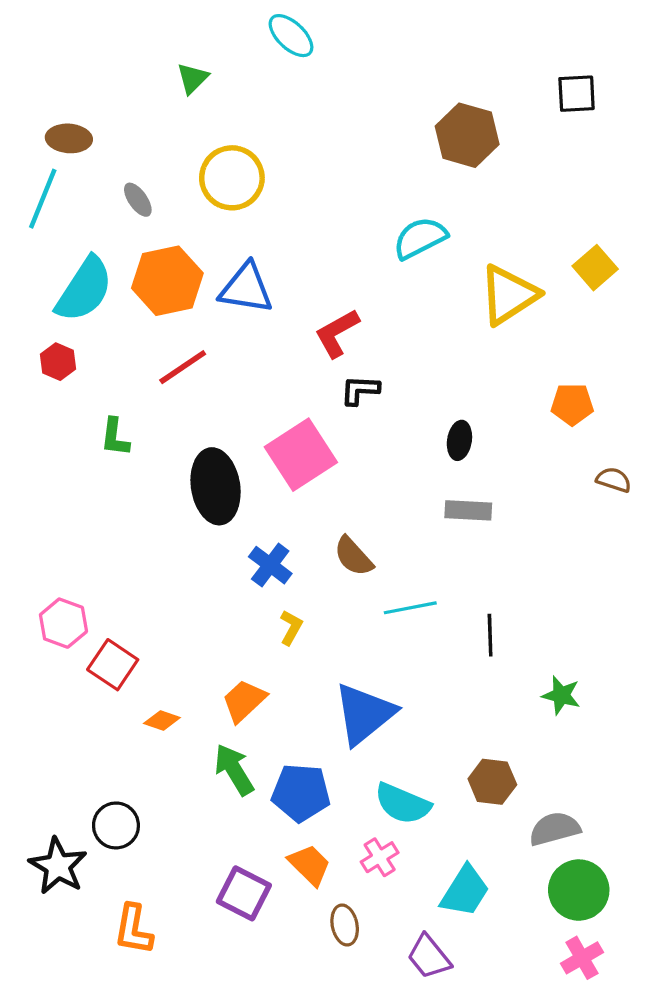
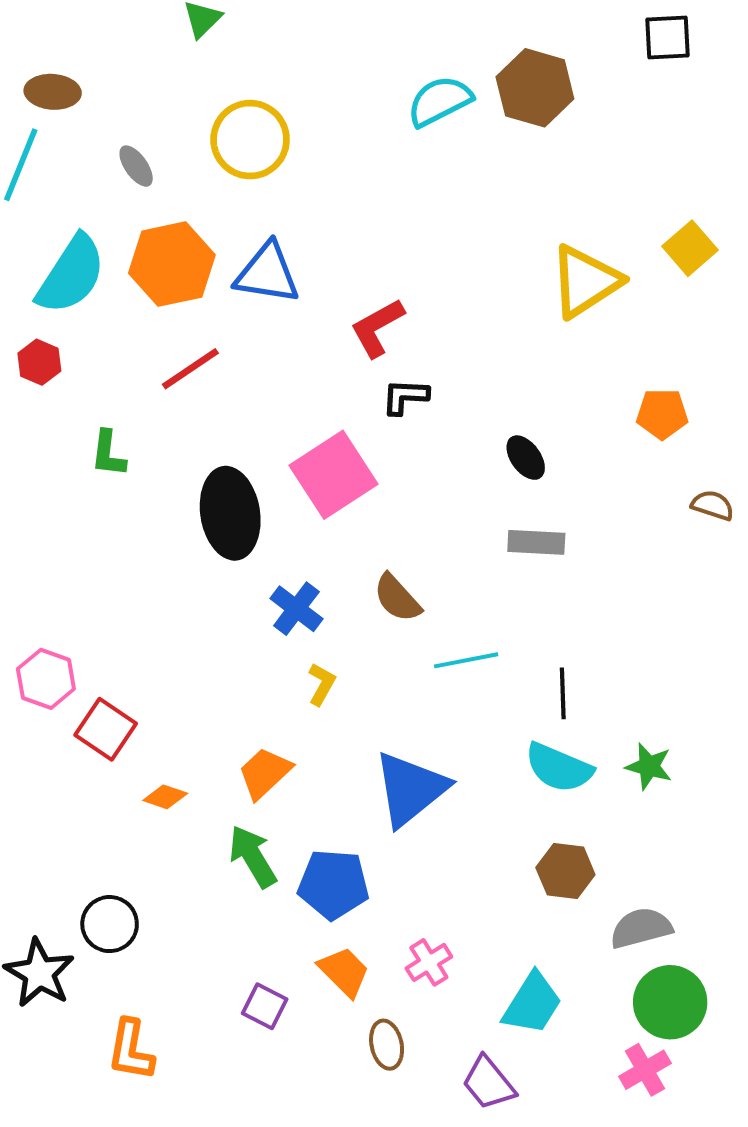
cyan semicircle: (420, 238) -> (440, 101), moved
black ellipse: (459, 440) -> (526, 458), turned -45
cyan semicircle: (403, 804) -> (559, 768), moved
purple square: (244, 893) -> (265, 1006), size x0.7
pink cross: (582, 958) -> (645, 1070), moved

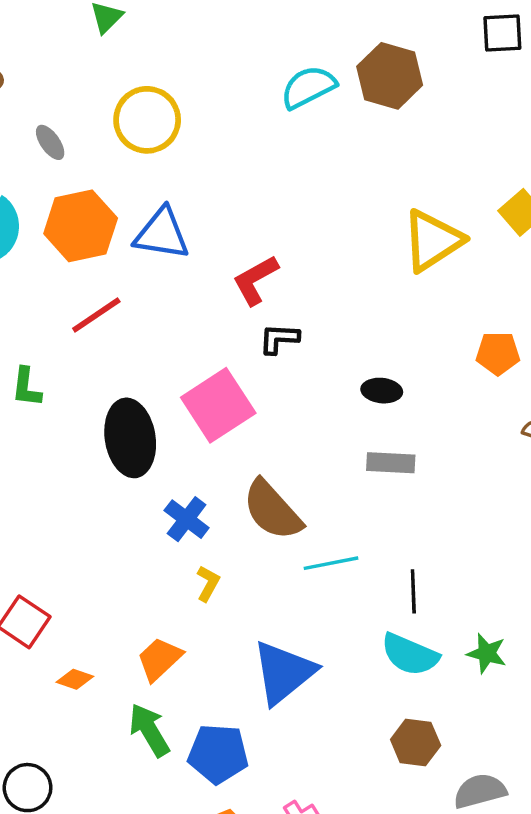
black ellipse: (526, 458) -> (382, 391), turned -48
brown semicircle: (397, 598) -> (272, 510), size x1.5

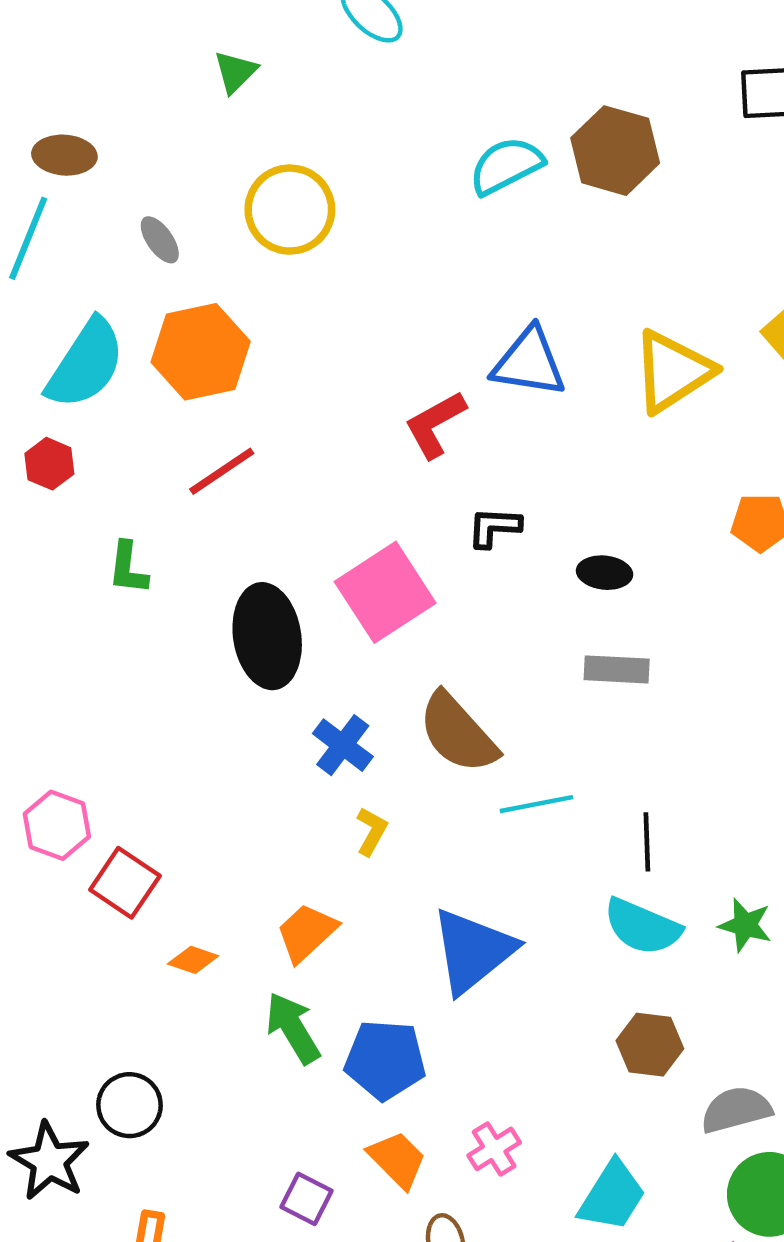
blue triangle: (162, 234) -> (529, 362), moved
black L-shape: (279, 339) -> (494, 527), moved

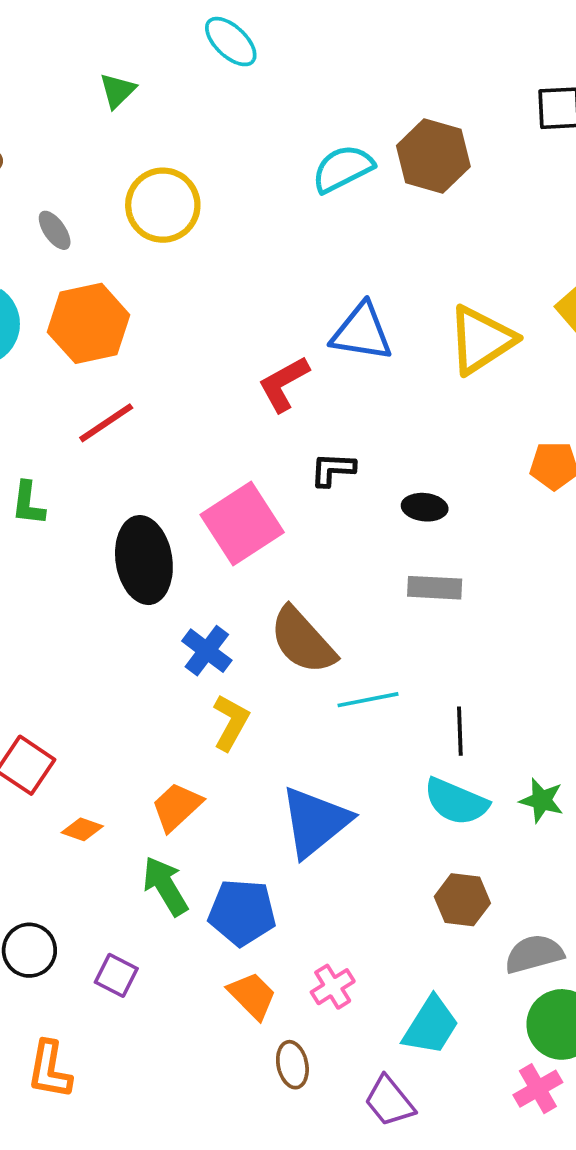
yellow L-shape: (372, 831) -> (231, 722), size x1.4
purple square: (306, 1199) -> (116, 975), moved

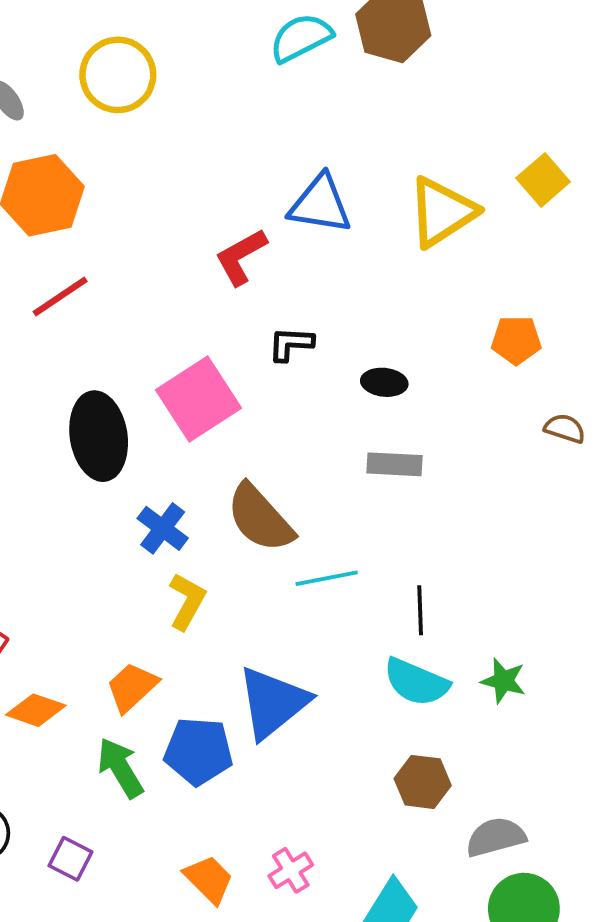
orange diamond: (82, 829) -> (36, 710), size x1.4
blue pentagon: (242, 912) -> (199, 751), moved

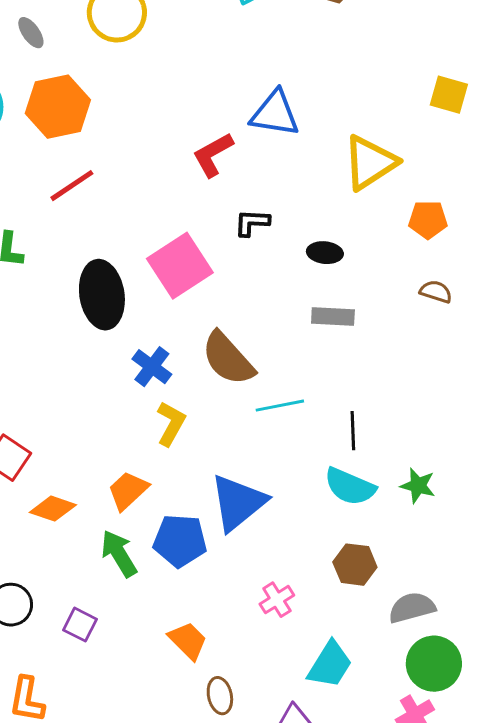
yellow square: (543, 180) -> (449, 95), turned -33
yellow triangle: (442, 212) -> (370, 163), moved
brown semicircle: (565, 428) -> (436, 292), moved
pink cross: (291, 870) -> (277, 600), moved

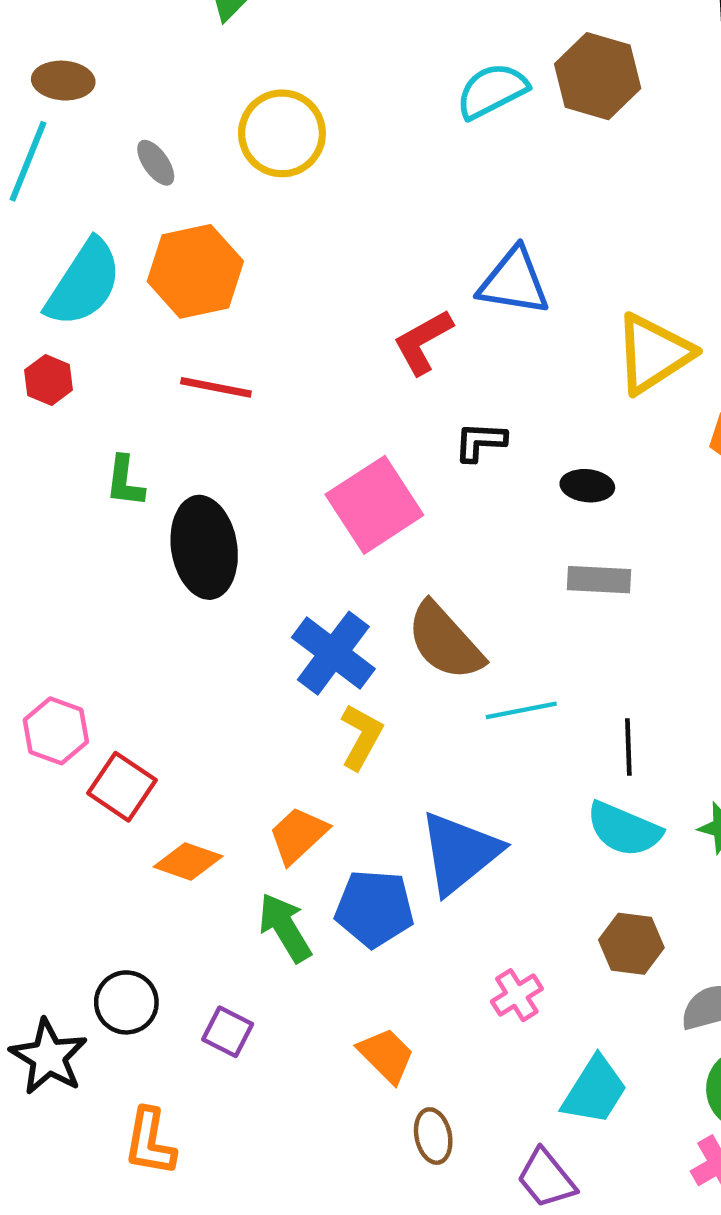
red line: (72, 186) -> (216, 387), turned 45
black ellipse: (102, 295) -> (204, 547), moved
blue cross: (152, 367) -> (333, 653), size x1.4

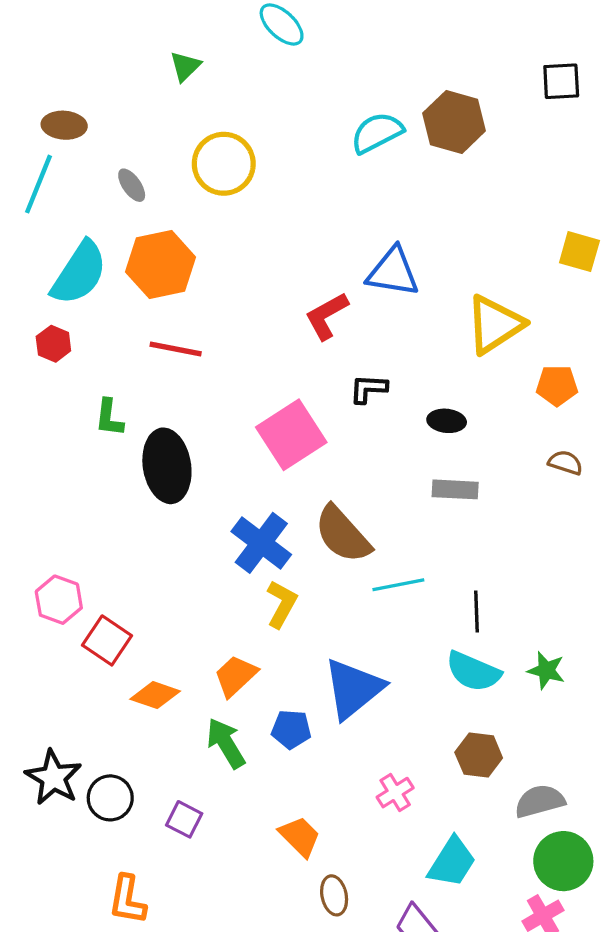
blue pentagon: (374, 908) -> (291, 729), size x0.7
black star: (49, 1057) -> (53, 778), moved

